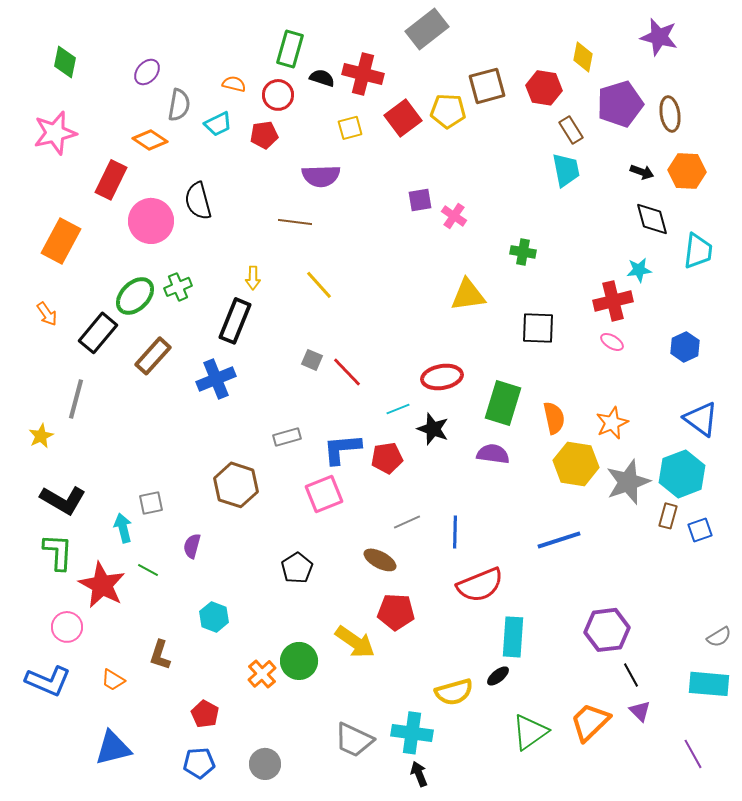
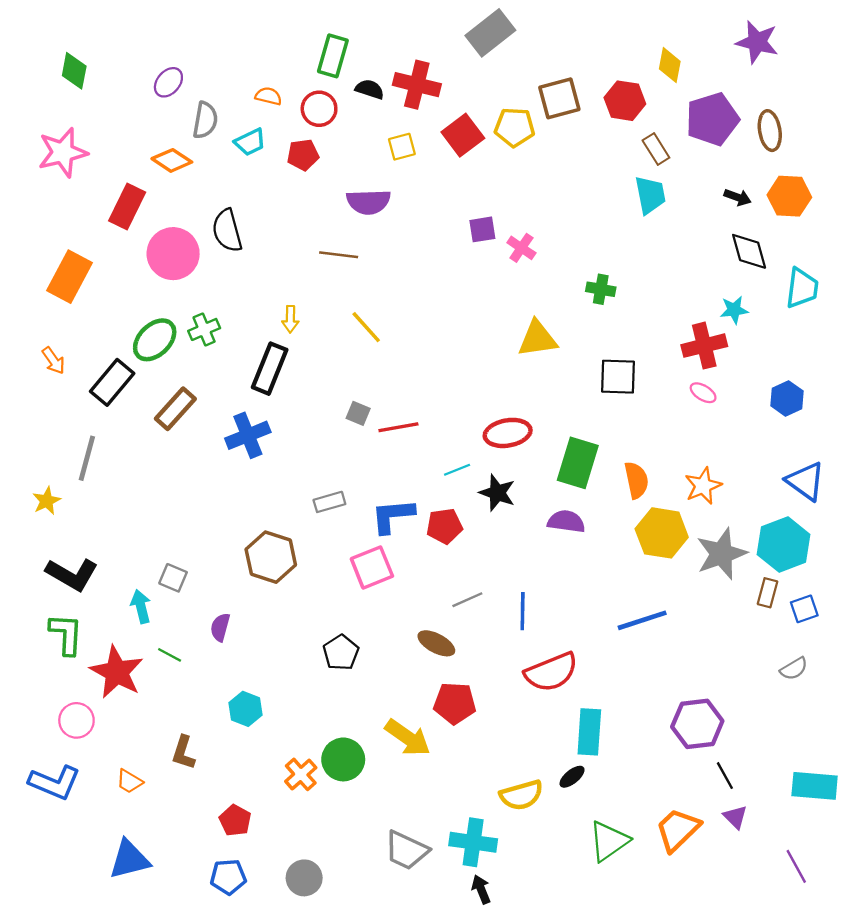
red line: (347, 372) -> (398, 427), turned -56
gray square: (151, 503) -> (173, 578), turned 35
gray semicircle: (719, 637) -> (794, 669), moved

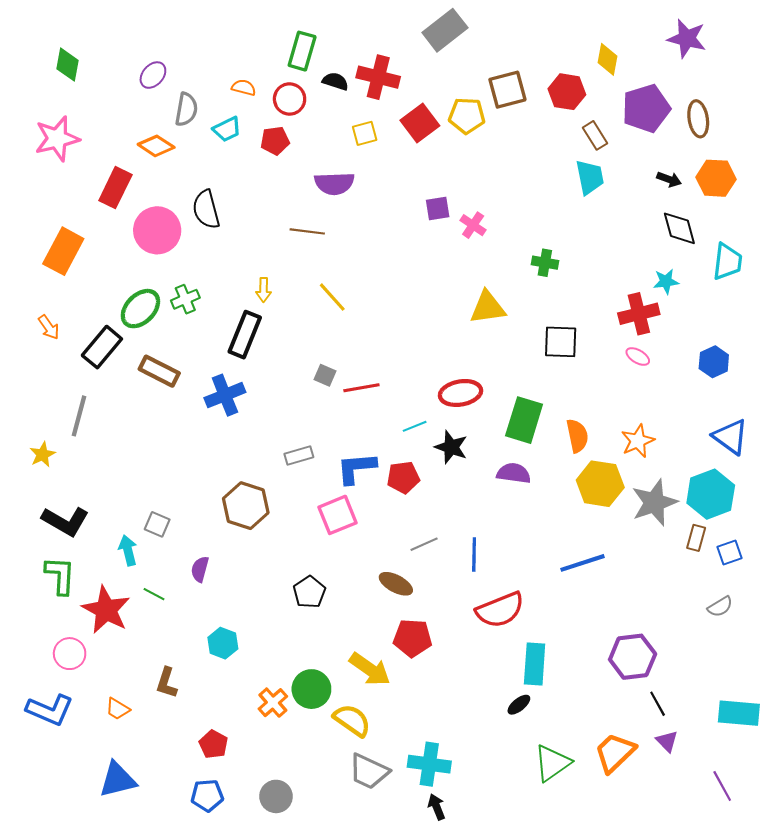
brown rectangle: (175, 409) -> (159, 371), turned 75
yellow semicircle: (521, 795) -> (352, 720), moved, turned -129

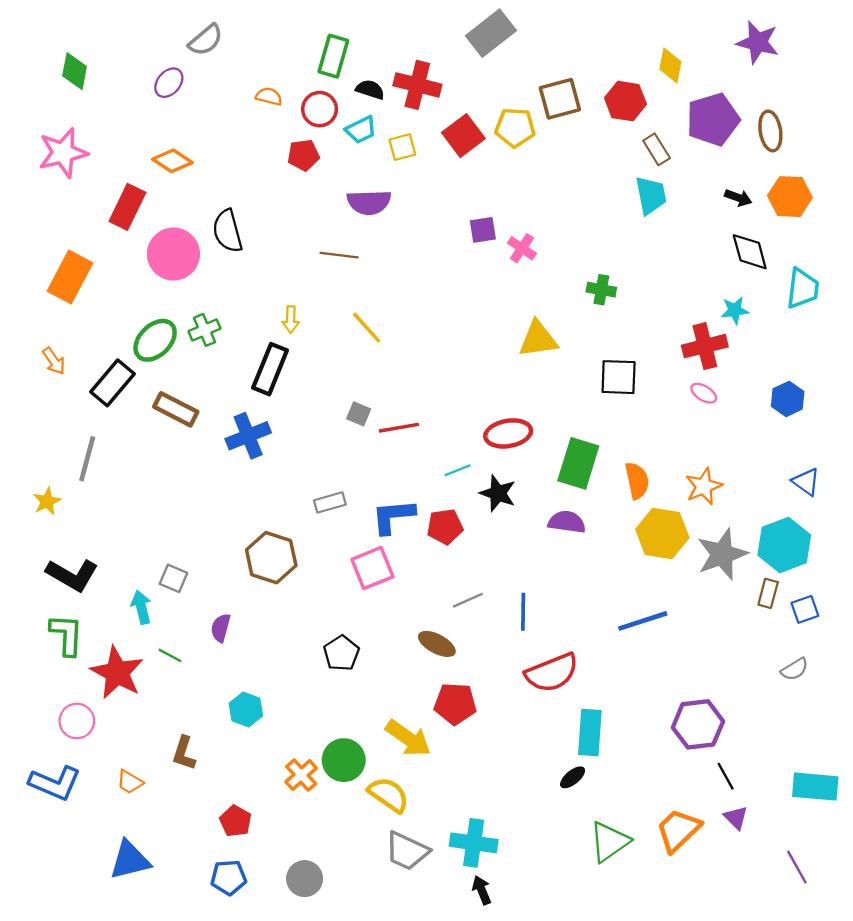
gray semicircle: (186, 109) -> (206, 40), moved, turned 40
cyan trapezoid: (227, 129) -> (361, 130), moved
blue triangle: (731, 437) -> (806, 482), size x0.7

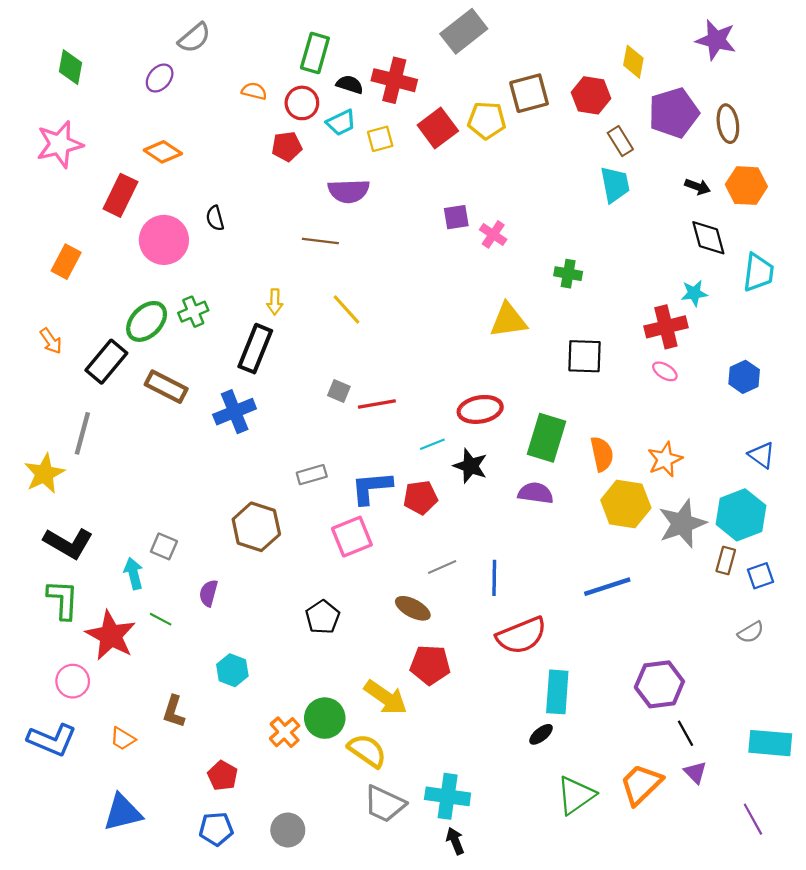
black semicircle: (228, 231) -> (215, 218), size x0.6
orange rectangle: (70, 277) -> (66, 262), size x0.7
yellow star: (47, 501) -> (44, 474), size x1.5

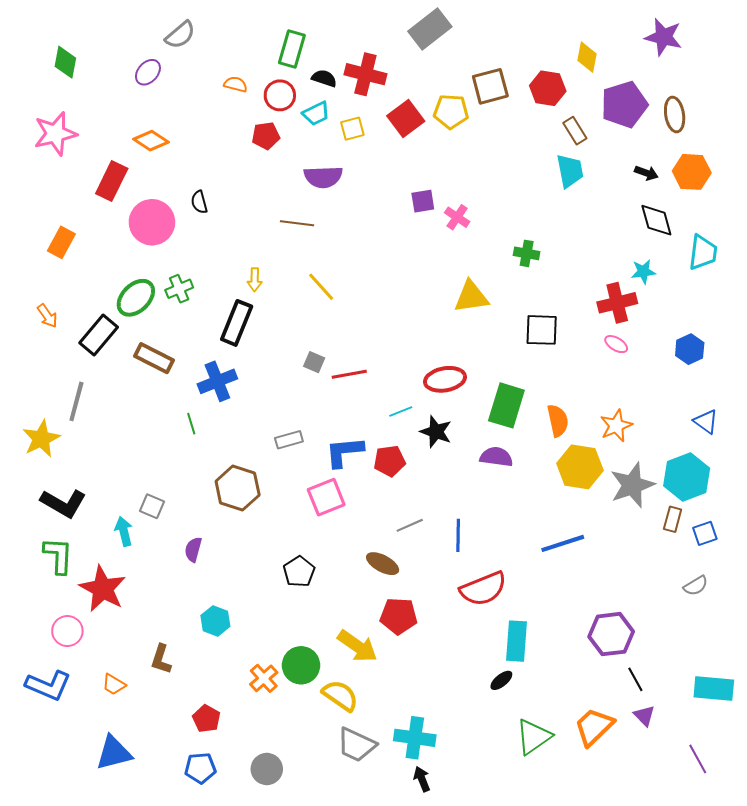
green line: (161, 619) -> (191, 424), moved, turned 45

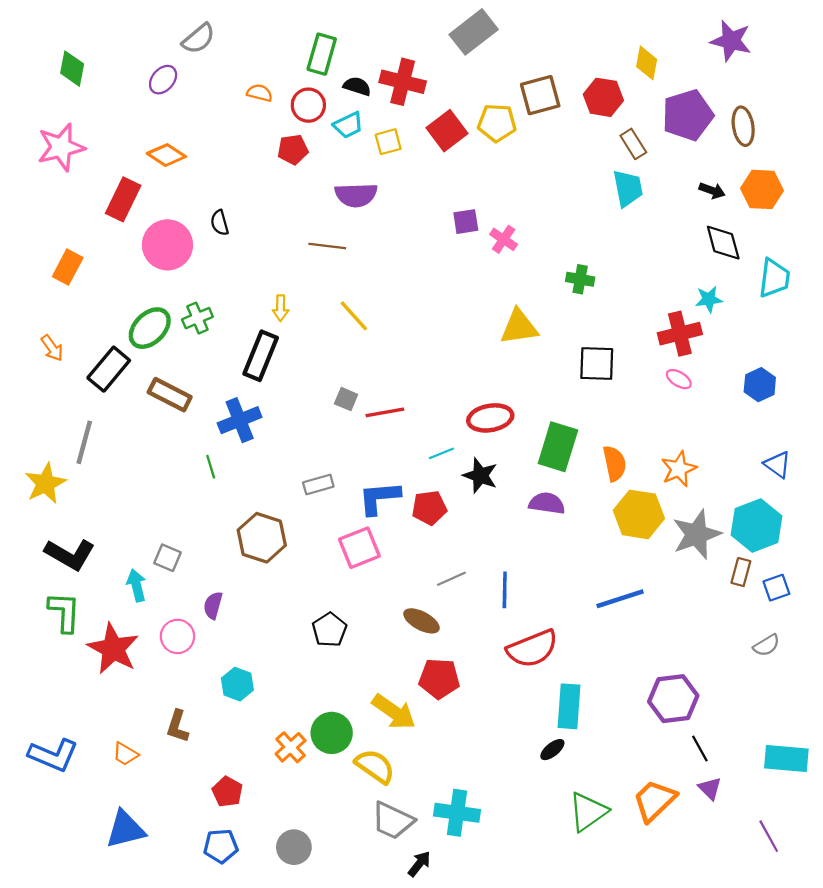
pink circle: (67, 631) -> (177, 636), moved
black arrow: (422, 779) -> (419, 864), moved, turned 60

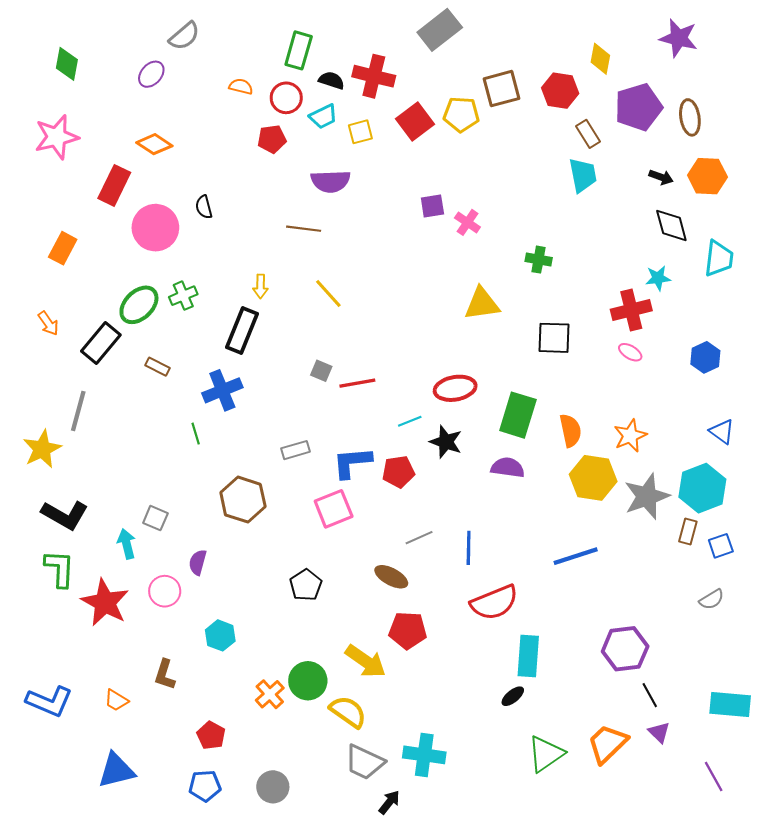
brown rectangle: (170, 395) -> (157, 367), size x0.6

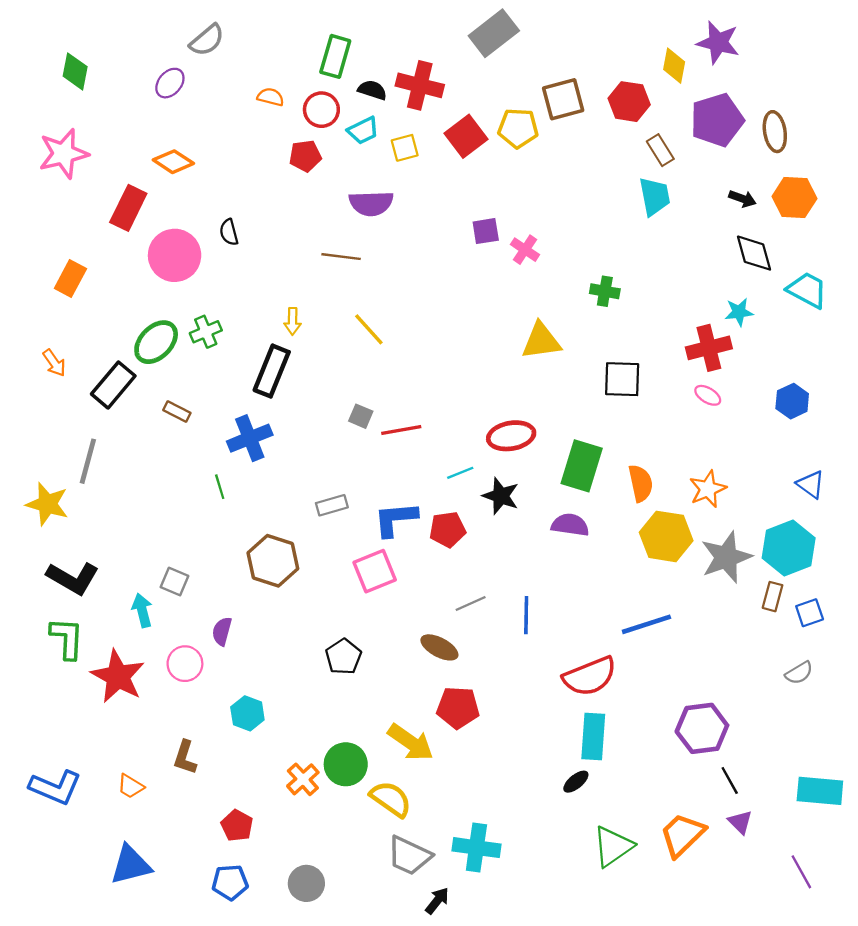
purple star: (679, 38) -> (718, 43), moved
cyan trapezoid: (719, 259) -> (807, 290), turned -69
yellow star: (42, 449) -> (47, 504), turned -30
red semicircle: (494, 602) -> (590, 676), moved

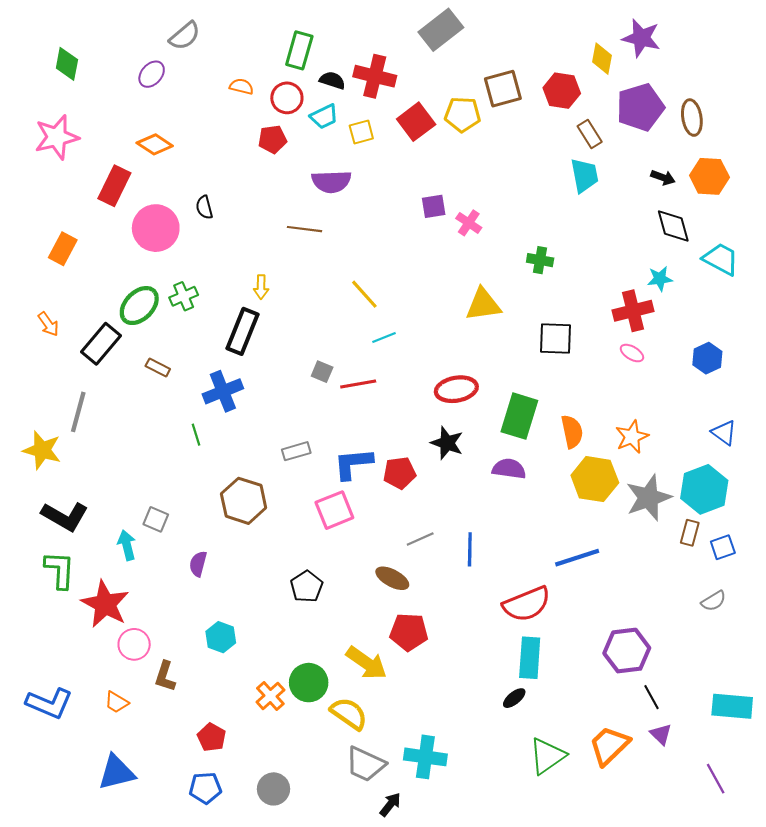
yellow line: (369, 329) -> (364, 294), moved
cyan line: (460, 473) -> (384, 338), moved
pink circle: (185, 664) -> (134, 644), moved

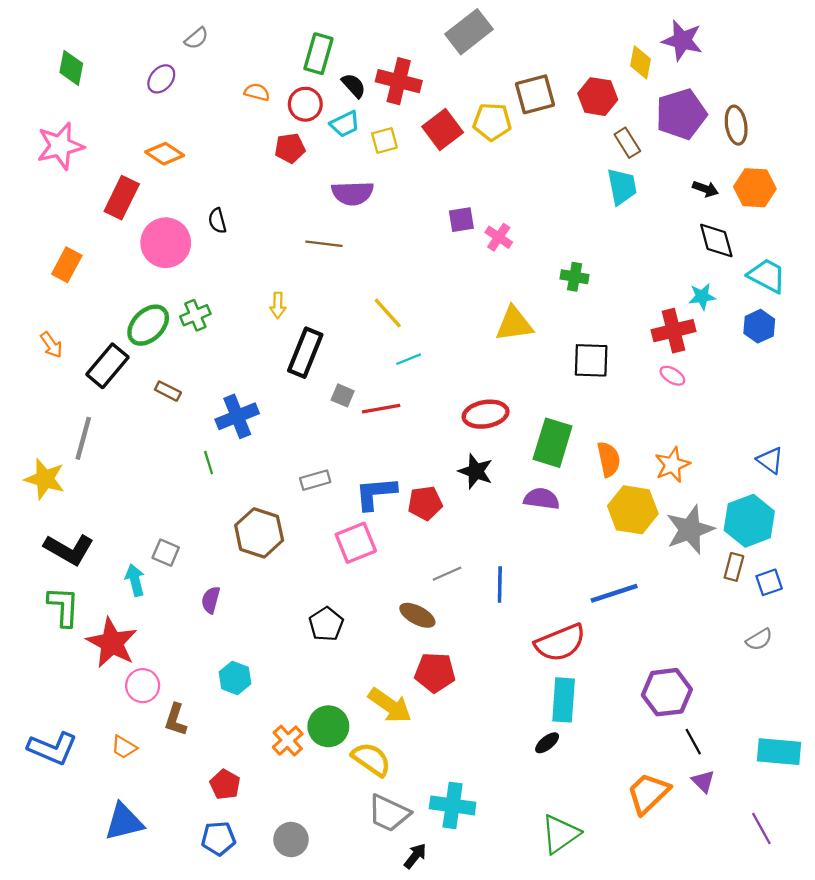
gray semicircle: (185, 36) -> (196, 38), size x0.7
black semicircle: (332, 80) -> (354, 86), turned 30
black rectangle: (243, 331) -> (305, 353), moved
blue hexagon: (707, 358) -> (759, 326), moved
green triangle: (547, 756) -> (560, 834), moved

